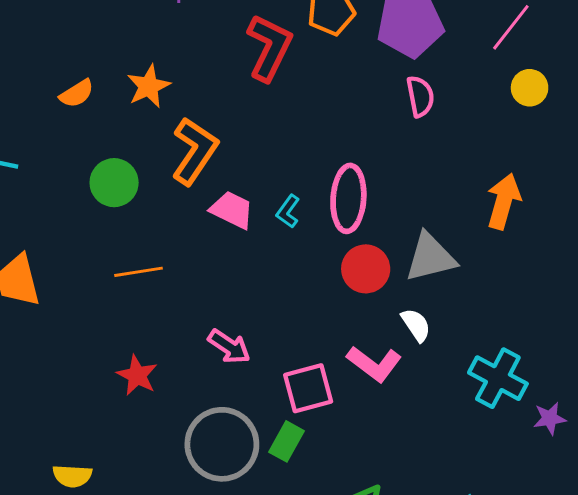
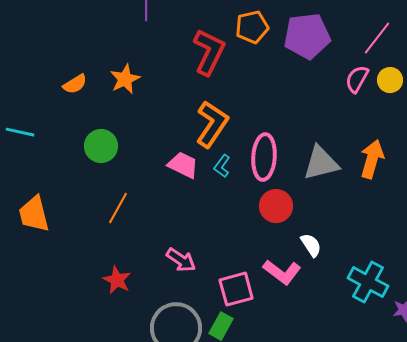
pink semicircle: (420, 96) -> (357, 79), moved, turned -140
orange L-shape: (195, 151) -> (212, 124), moved
gray triangle: (430, 257) -> (321, 163), moved
orange line: (139, 272) -> (118, 208), turned -52

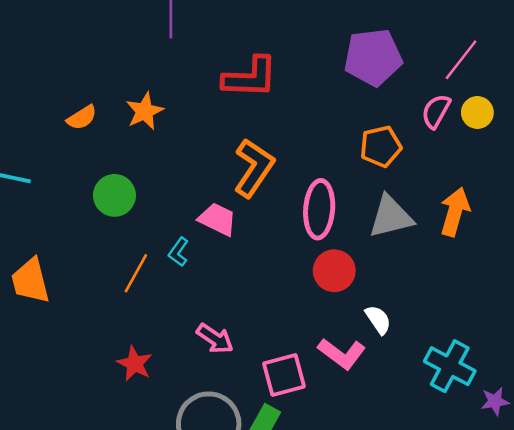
orange pentagon: (252, 27) -> (381, 146), moved
red L-shape: (209, 52) -> (250, 77), turned 66
cyan L-shape: (222, 166) -> (179, 252), moved

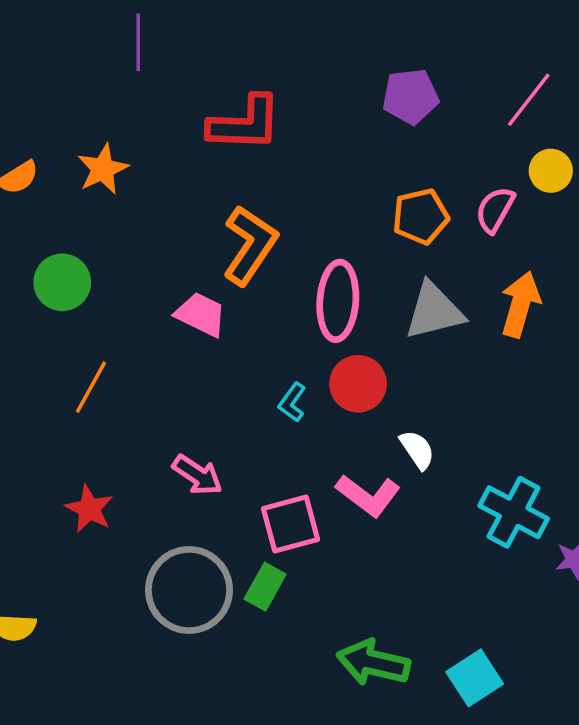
purple pentagon: (373, 57) -> (410, 96), size x0.7
pink semicircle: (436, 111) -> (495, 210), moved
cyan L-shape: (179, 252) -> (292, 402), moved

